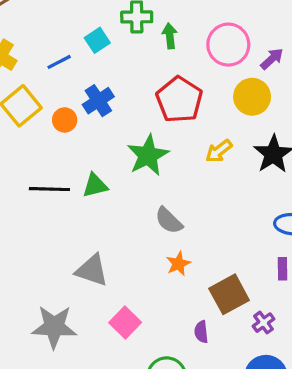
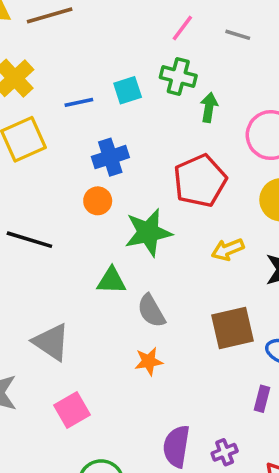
orange circle: (65, 120) -> (98, 201), moved
green triangle: (95, 185) -> (111, 281), moved
brown square: (229, 294) -> (233, 328), moved
purple semicircle: (201, 332) -> (176, 446), moved, size x1.6

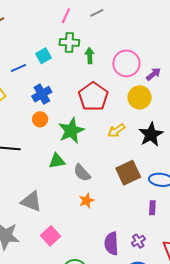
gray line: (238, 35) -> (97, 13), turned -32

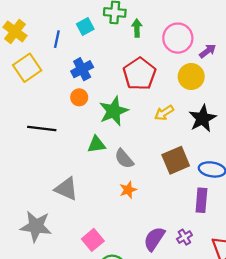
blue line: (18, 68) -> (57, 39), turned -56
purple rectangle: (152, 208) -> (201, 200), size x1.5
pink square: (50, 236) -> (93, 240), moved
purple semicircle: (111, 243) -> (154, 239), turned 35

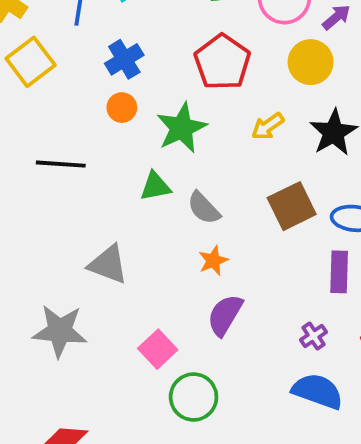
purple semicircle: (154, 239) -> (225, 315), moved

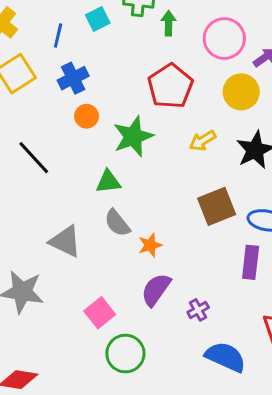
blue cross: (124, 59) -> (73, 78), moved
black line: (61, 164) -> (34, 158), turned 39
gray semicircle: (204, 208) -> (117, 223), moved
purple cross: (313, 336) -> (198, 310), moved

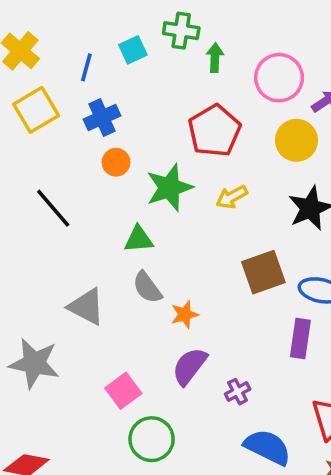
yellow arrow: (203, 141) -> (232, 197), moved

